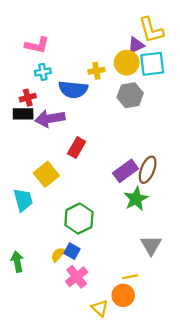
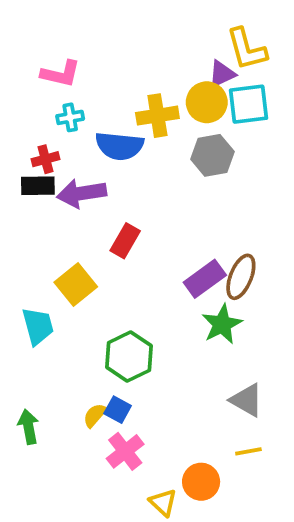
yellow cross: (96, 71) -> (157, 116), size x1.5
gray triangle: (151, 245) -> (247, 400), turned -30
yellow line: (130, 277) -> (248, 451), moved

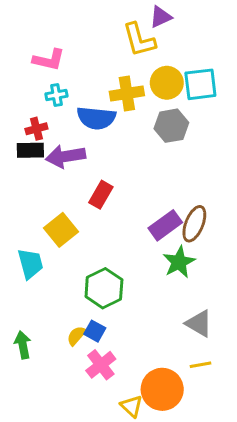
yellow L-shape: (247, 49) -> (139, 40), moved
purple triangle: (222, 74) -> (161, 17), moved
orange circle: (201, 482) -> (162, 389), size x1.4

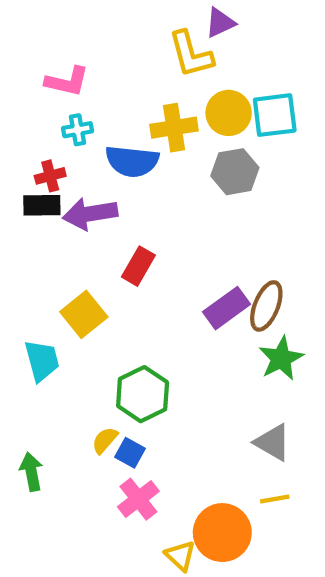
green star: (179, 262) -> (281, 358), moved
yellow semicircle: (76, 336) -> (105, 440), moved

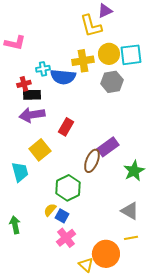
pink L-shape: (67, 81) -> (15, 43), moved
cyan cross: (78, 130) -> (43, 69), moved
black rectangle: (42, 205) -> (32, 95), moved
purple arrow: (90, 214) -> (32, 115), moved
brown ellipse: (266, 306) -> (92, 161), moved

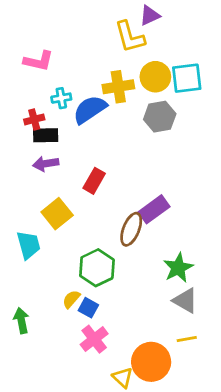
pink L-shape: (15, 43) -> (38, 61), moved
blue semicircle: (63, 77) -> (90, 110), turned 140
purple arrow: (32, 115) -> (46, 164), size x0.7
green star: (134, 171) -> (178, 268), moved

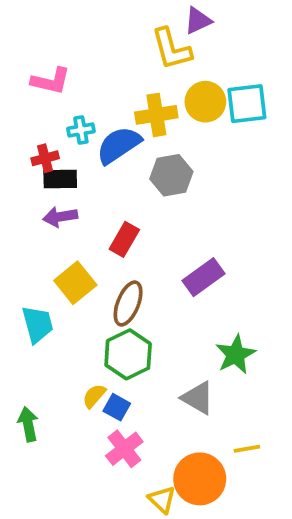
gray hexagon: (160, 117) -> (171, 175), moved
brown ellipse: (131, 229) -> (128, 303), moved
gray triangle: (185, 301) -> (198, 398), moved

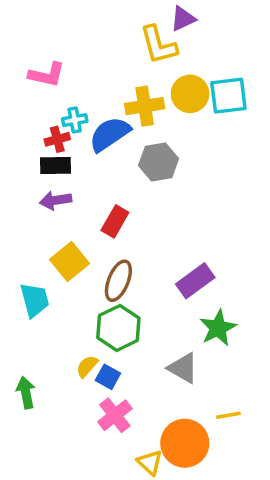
red cross: (45, 158) -> (57, 139), moved
purple rectangle: (204, 277) -> (195, 281), moved

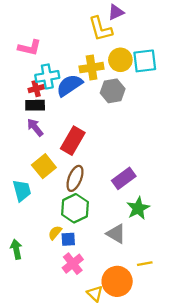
cyan cross: (75, 120) -> (47, 76), size x1.5
gray hexagon: (159, 162) -> (113, 91), moved
purple arrow: (56, 200) -> (35, 127), turned 60
red rectangle: (115, 221) -> (73, 141), size x1.4
blue square: (108, 377) -> (68, 239), turned -32

